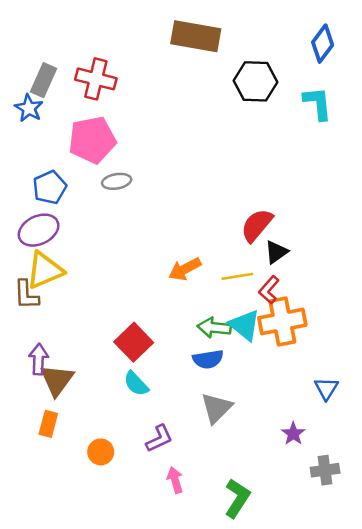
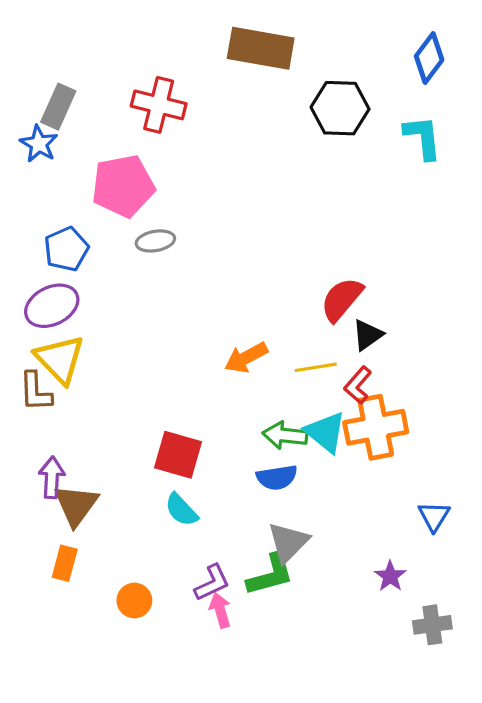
red cross: (96, 79) -> (159, 105), moved
yellow triangle: (45, 270) -> (60, 359), turned -51
red square: (134, 342) -> (178, 455), turned -30
pink arrow: (175, 480) -> (220, 610), moved
green L-shape: (237, 498) -> (270, 575), moved, turned 42

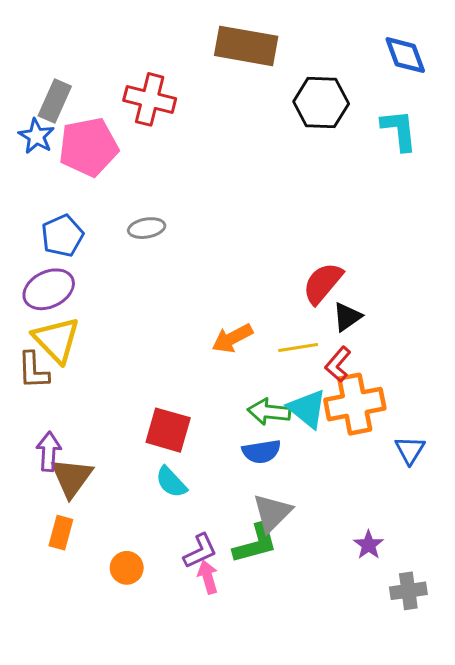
blue diamond: (429, 58) -> (405, 55), turned -57
pink pentagon: (123, 186) -> (88, 147), moved
blue triangle: (434, 516) -> (410, 450), moved

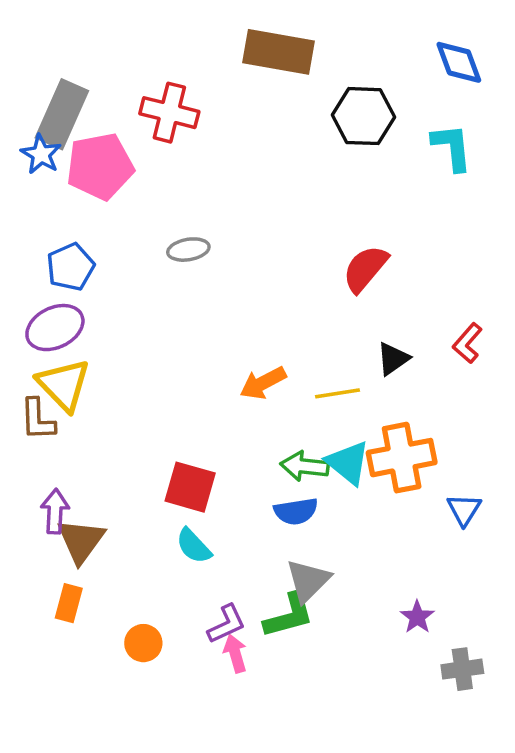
gray rectangle: (55, 101) -> (62, 114), size x1.4
gray ellipse: (147, 228) -> (188, 250), moved
red semicircle: (323, 283) -> (365, 269), moved
red L-shape: (338, 364) -> (468, 343), moved

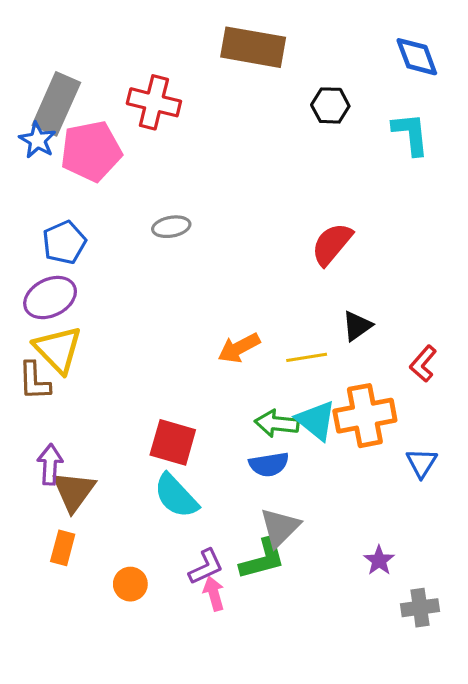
black hexagon: (364, 116) -> (330, 105), size x0.7
red L-shape: (468, 343) -> (423, 364), moved
cyan semicircle: (194, 546) -> (176, 496), size x1.4

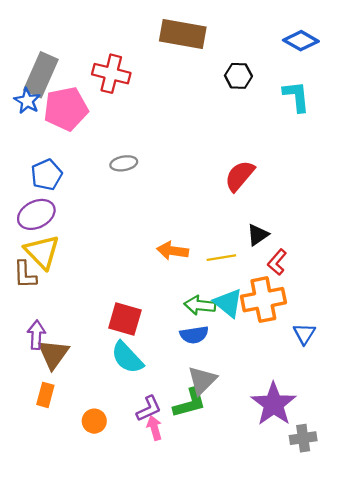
blue diamond: (417, 57) -> (301, 41), turned -40
orange arrow: (239, 348) -> (173, 251), turned 36
red L-shape: (423, 364) -> (277, 262), moved
purple star: (379, 560) -> (274, 404), size x2.0

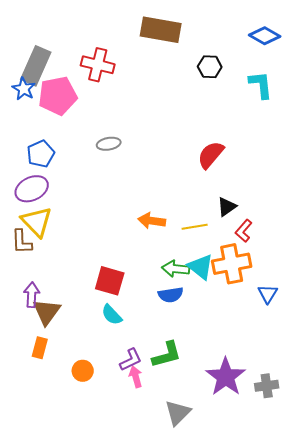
cyan semicircle: (127, 357) -> (112, 315), size x0.7
gray triangle: (202, 380) -> (178, 413), moved
purple star: (274, 404) -> (226, 377), moved

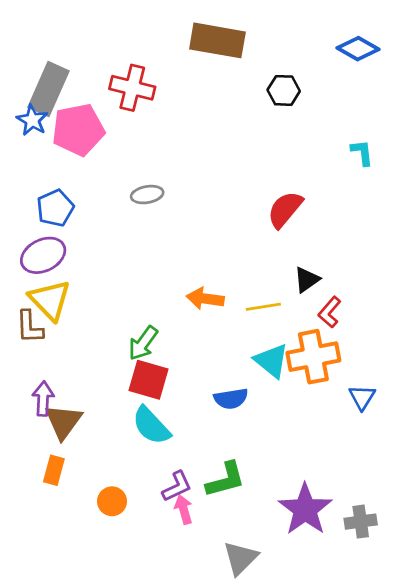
cyan L-shape: (261, 85) -> (362, 153), moved, size x0.7
green arrow: (176, 269) -> (143, 343), moved, turned -60
cyan semicircle: (112, 315) -> (151, 426), size x1.4

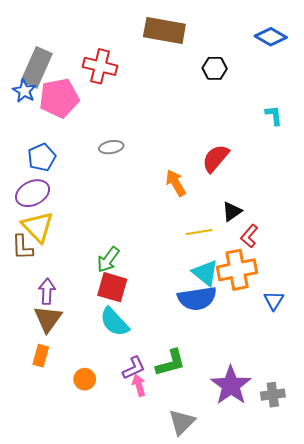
orange arrow: (205, 299) -> (176, 183), moved, turned 52
purple arrow: (43, 399) -> (47, 291), moved
blue semicircle: (231, 399) -> (197, 298), moved, size x1.5

